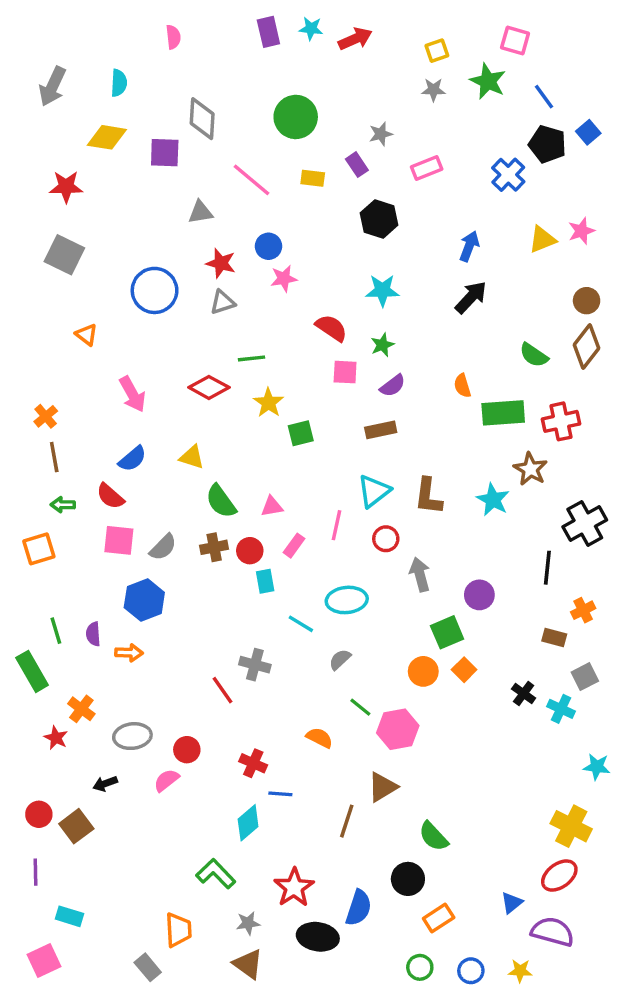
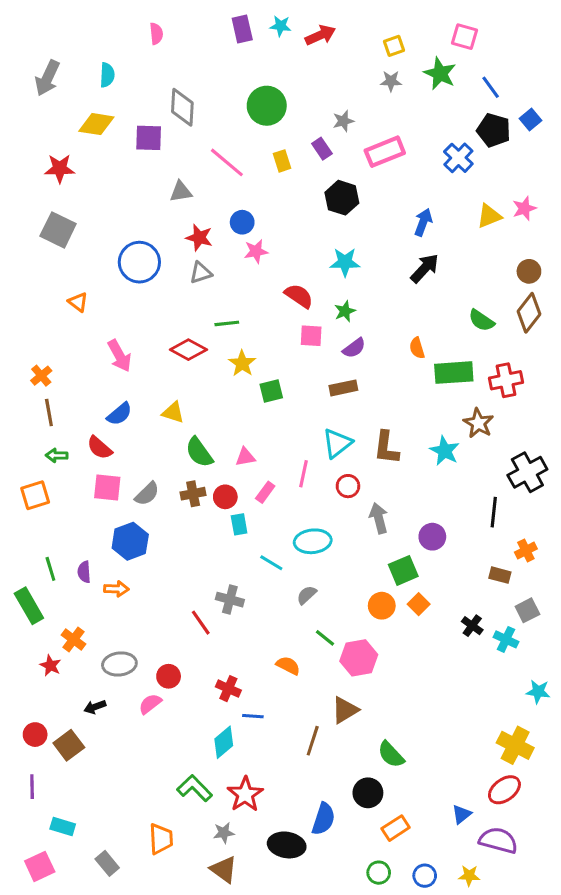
pink rectangle: (427, 168) -> (385, 152), size x1.4
yellow rectangle: (313, 178) -> (282, 161), turned 65
red star: (294, 887) -> (245, 794), moved
gray rectangle: (148, 967) -> (107, 863), moved

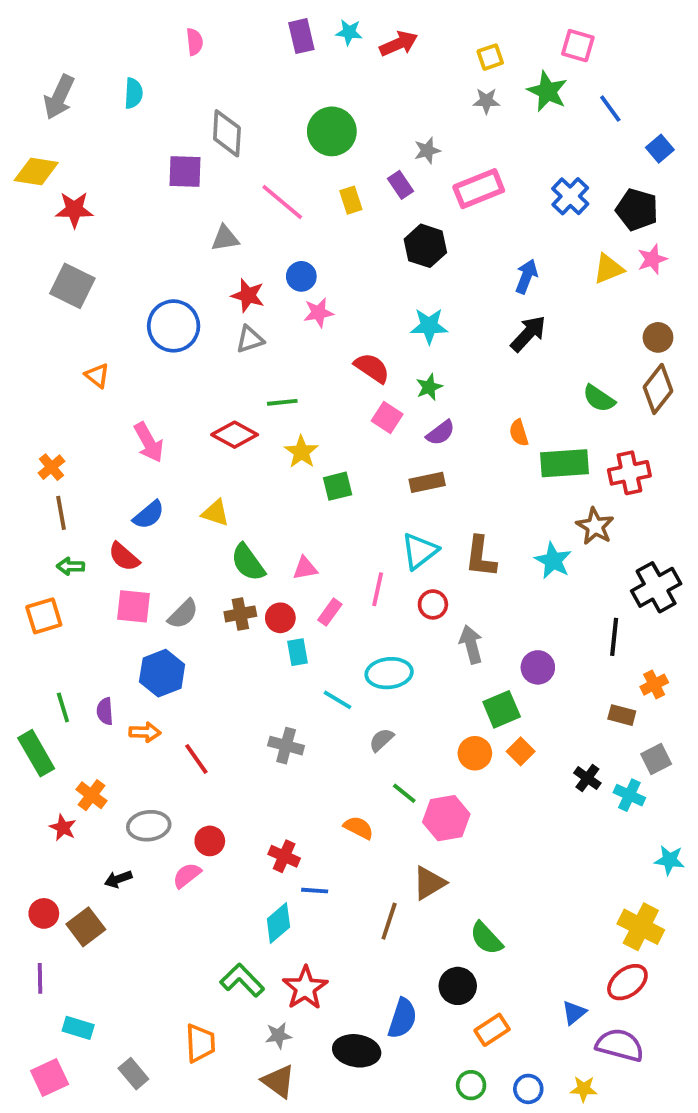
yellow diamond: (96, 124) -> (36, 171), moved
black pentagon: (494, 130) -> (637, 210), moved
pink square: (311, 336) -> (387, 418), turned 30
red line: (201, 623) -> (196, 759), moved

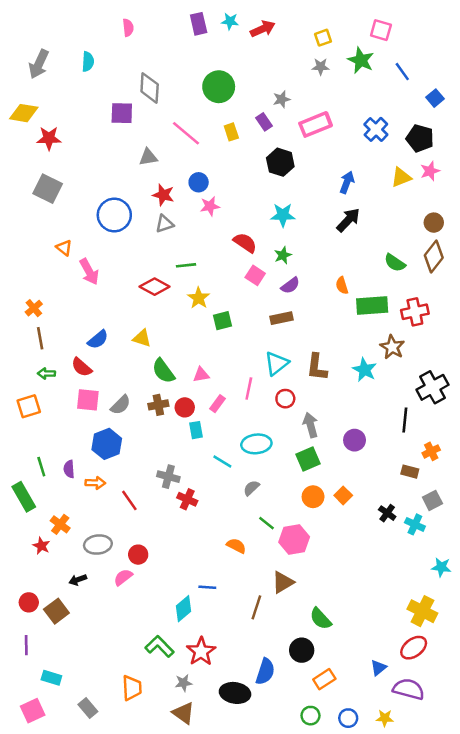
pink arrow: (149, 442) -> (89, 272), moved
green square: (502, 709) -> (308, 459), moved
gray cross: (286, 746) -> (168, 477), moved
red cross: (284, 856) -> (187, 499), moved

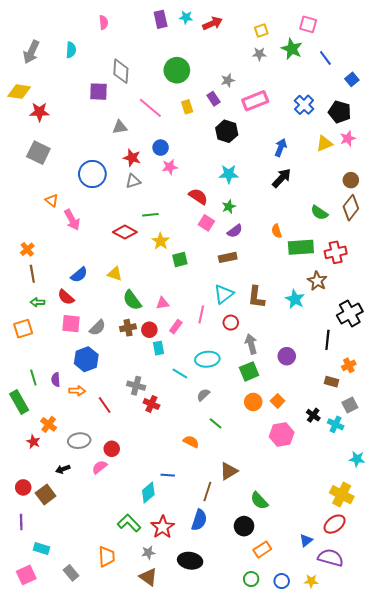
pink hexagon: (294, 539) -> (282, 435), moved
blue semicircle: (265, 672) -> (199, 520), moved

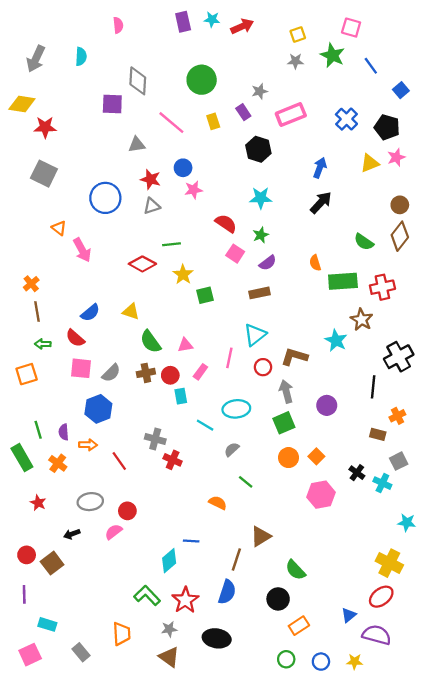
brown L-shape: (256, 297) -> (294, 357), moved, turned 100
orange cross: (49, 424) -> (58, 463), moved

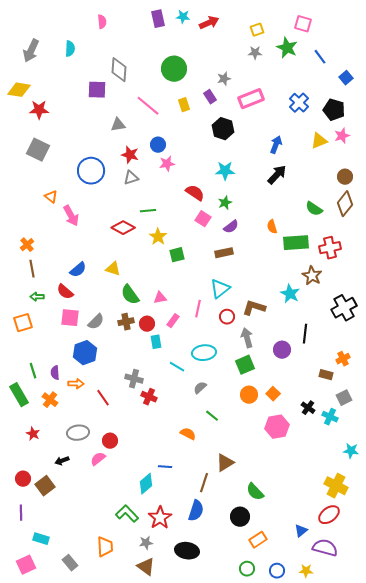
black line: (373, 387) -> (305, 334), moved

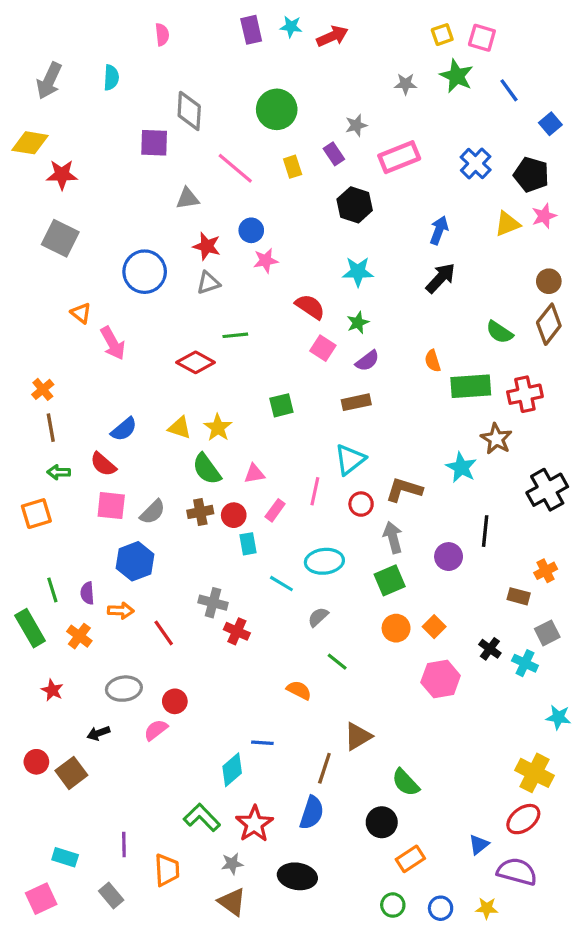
yellow square: (257, 30) -> (442, 35), moved
yellow star: (158, 237) -> (218, 428), moved
purple line: (21, 513) -> (124, 845), moved

